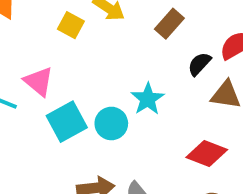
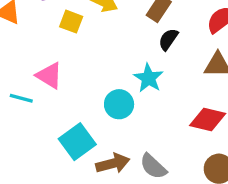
black semicircle: (199, 64) -> (168, 39), moved
cyan square: (67, 122) -> (77, 142), moved

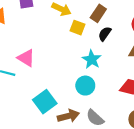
yellow square: (71, 22) -> (77, 28), moved
cyan circle: (119, 104) -> (85, 86), moved

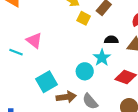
black semicircle: (105, 34) -> (111, 40), moved, turned 48
cyan star: (92, 59) -> (102, 58), moved

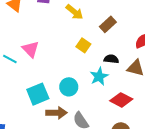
yellow square: (84, 18) -> (83, 45), moved
cyan circle: (85, 71) -> (69, 87), moved

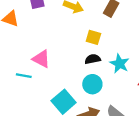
black semicircle: (111, 59) -> (93, 59), moved

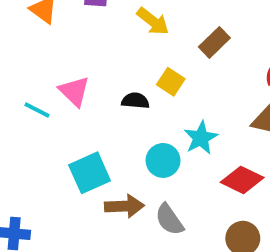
black semicircle: (93, 59) -> (135, 101), moved
cyan circle: (92, 84) -> (163, 160), moved

